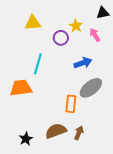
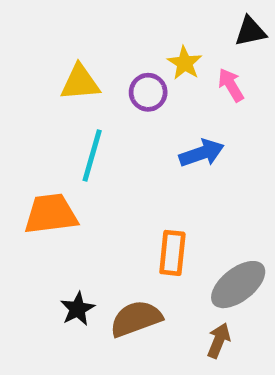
yellow triangle: (33, 23) -> (80, 83), moved
gray ellipse: (91, 88) -> (238, 285), moved
brown arrow: (79, 133) -> (219, 341), moved
black star: (26, 139) -> (78, 309), moved

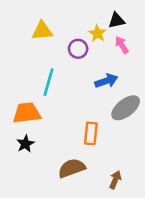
black triangle: (250, 31) -> (117, 21), moved
yellow triangle: (80, 83) -> (42, 31), moved
gray ellipse: (238, 285) -> (126, 108), moved
black star: (78, 309) -> (25, 144), moved

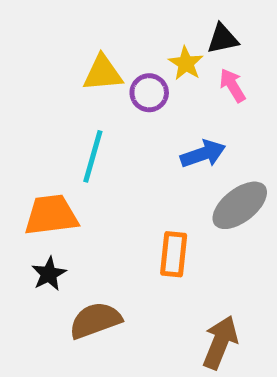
yellow triangle: (42, 31) -> (103, 73), moved
brown semicircle: (72, 168) -> (95, 320), moved
brown arrow: (115, 180) -> (220, 342), size x1.5

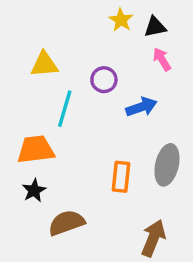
yellow star: (186, 63) -> (121, 20), moved
yellow triangle: (103, 73) -> (44, 64), moved
purple circle: (149, 93) -> (104, 80), moved
gray ellipse: (240, 205) -> (167, 165), moved, turned -39

